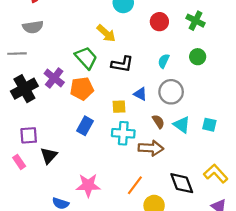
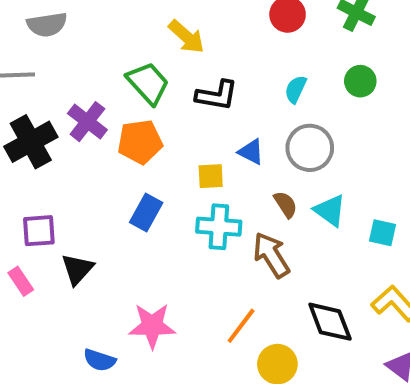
cyan square: (209, 125) -> (383, 233), moved
brown arrow: (151, 148) -> (271, 255), turned -125

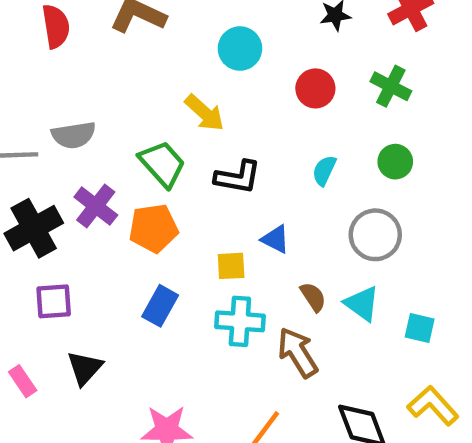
gray semicircle: (47, 25) -> (74, 135), moved
gray circle: (310, 148) -> (375, 235), moved
purple square: (39, 231) -> (54, 301), moved

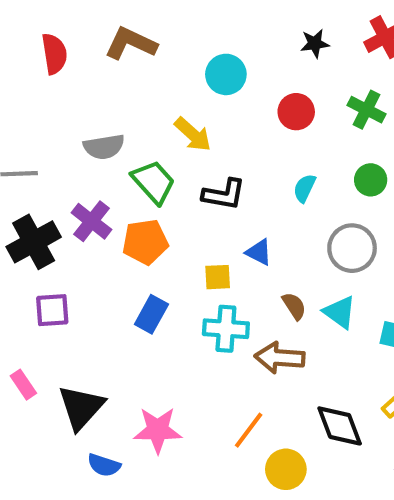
gray semicircle: (74, 135) -> (104, 147), moved
brown arrow: (298, 352) -> (280, 358), turned -54
black triangle: (85, 368) -> (81, 407), moved, size x1.4

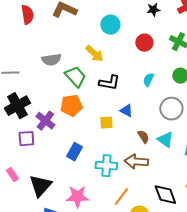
purple cross: (92, 221) -> (45, 121), moved
blue rectangle: (151, 314) -> (74, 152), moved
cyan cross: (226, 329) -> (106, 166), moved

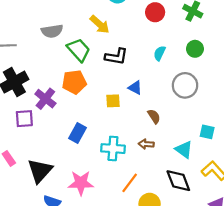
cyan triangle: (165, 140) -> (184, 150), moved
brown arrow: (136, 162) -> (146, 144), size x0.6

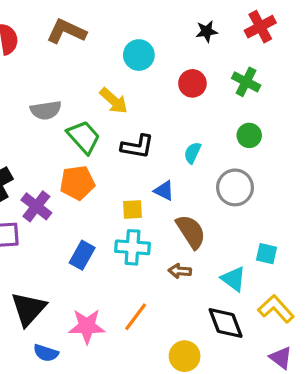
cyan semicircle: (160, 53) -> (192, 153), moved
brown semicircle: (154, 116) -> (191, 232), size x1.6
cyan cross: (113, 149) -> (133, 247), moved
orange line: (130, 183) -> (136, 317), moved

